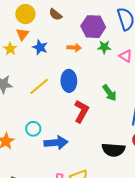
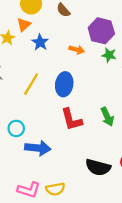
yellow line: (39, 86) -> (31, 84), turned -30
green arrow: (110, 93) -> (107, 117), moved
red L-shape: (81, 111) -> (72, 119), turned 125

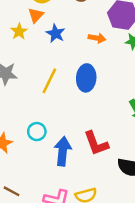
red L-shape: (72, 119) -> (96, 143), moved
blue arrow: (38, 148) -> (63, 151), turned -85

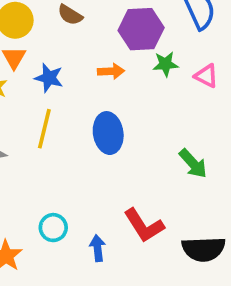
yellow line: (49, 81) -> (44, 129), moved
blue arrow: (63, 151) -> (97, 248), size x0.6

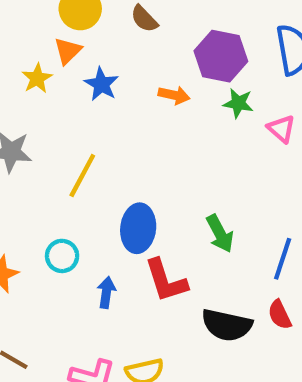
yellow line: (44, 129) -> (82, 176), moved
blue ellipse: (108, 133) -> (138, 228), moved
green arrow: (193, 164) -> (220, 234), moved

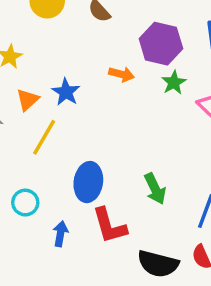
orange triangle: (68, 51) -> (28, 100), moved
blue star: (101, 84) -> (66, 92), moved
green star: (238, 103) -> (174, 83), turned 30

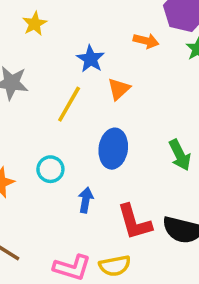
orange triangle: (28, 100) -> (119, 89), moved
red L-shape: (109, 226) -> (134, 222), moved

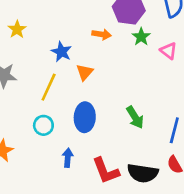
cyan circle: (50, 169) -> (43, 125), moved

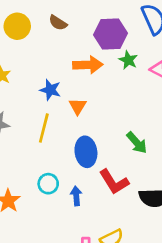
orange arrow: (102, 34) -> (88, 65), size x1.5
cyan circle: (43, 125) -> (48, 184), moved
red L-shape: (106, 171) -> (114, 182), moved

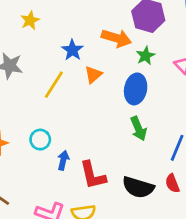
green star: (128, 60) -> (146, 56), moved
blue ellipse: (86, 152) -> (136, 89), moved
red L-shape: (114, 182) -> (93, 175), moved

